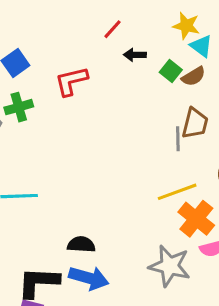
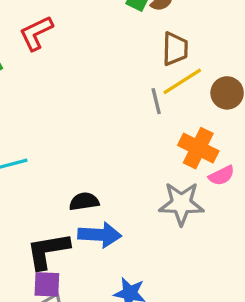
gray line: (178, 139) -> (156, 101), moved
yellow line: (177, 192) -> (182, 81), moved

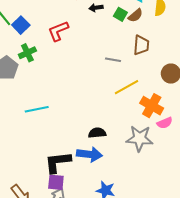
yellow line: (182, 81) -> (127, 87), moved
gray line: (156, 101) -> (113, 60), moved, turned -70
black semicircle: (84, 201) -> (97, 133), moved

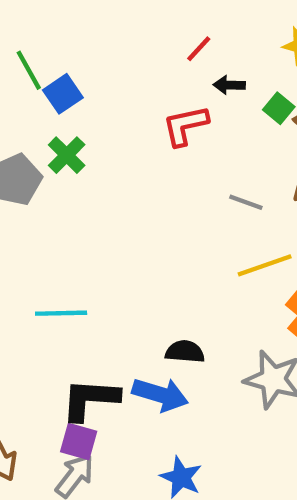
red L-shape: (58, 31) -> (185, 126), moved
green cross: (27, 53) -> (67, 155), turned -30
cyan line: (37, 109) -> (61, 313), moved

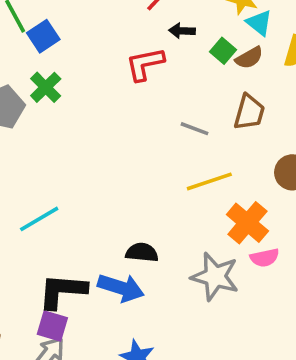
cyan line: (61, 313) -> (39, 219), turned -30

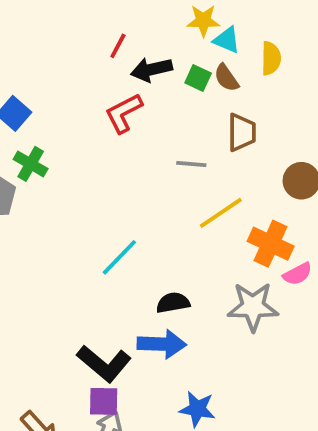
black arrow: (182, 31) -> (152, 69), size x1.5
brown semicircle: (249, 58) -> (226, 78), turned 100
cyan line: (39, 219) -> (119, 257), moved
black L-shape: (62, 291) -> (104, 363), turned -129

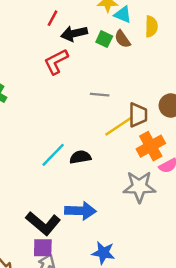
brown trapezoid: (242, 132) -> (138, 115), moved
orange cross: (271, 244) -> (151, 146), turned 36
black semicircle: (173, 303) -> (80, 157), moved

